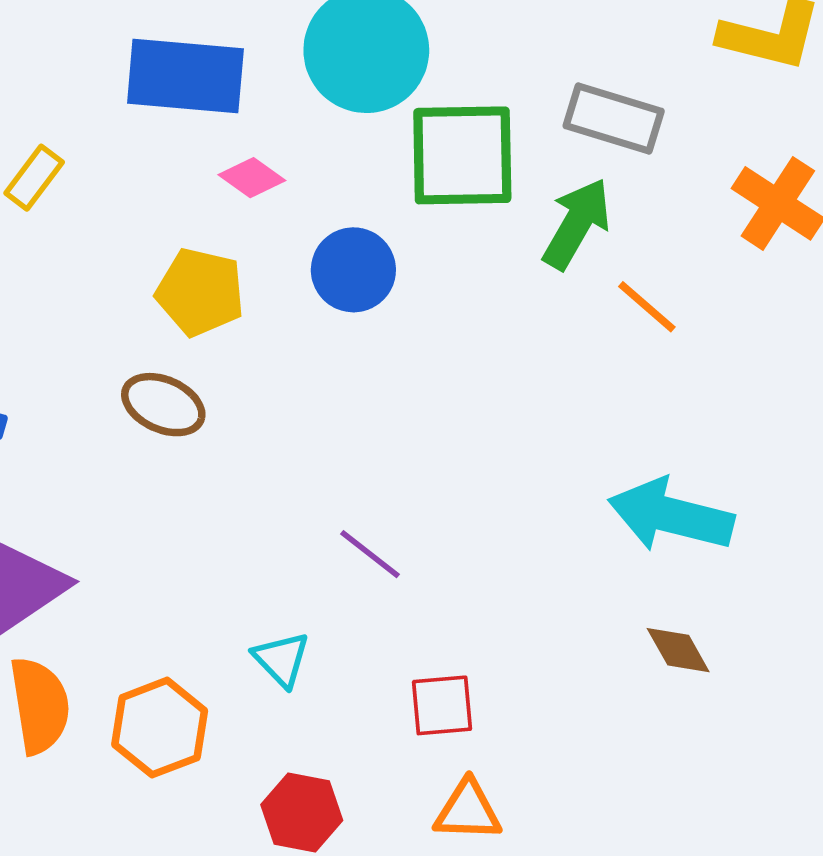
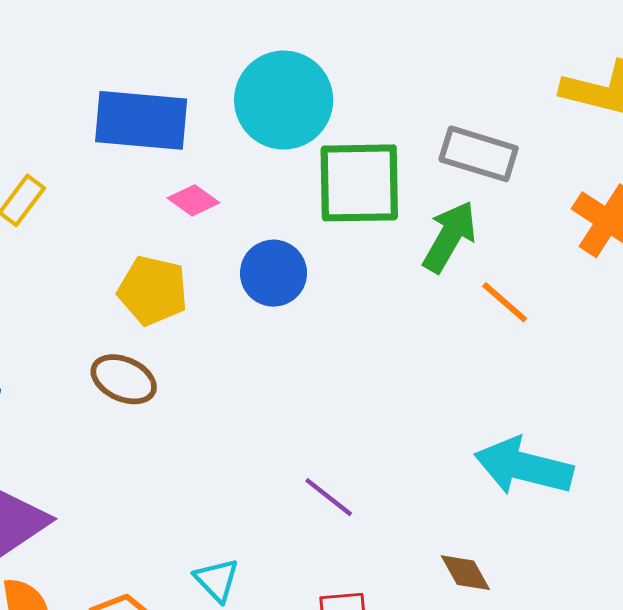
purple line: (370, 554) -> (329, 497), moved
brown diamond: (678, 650) -> (465, 573), moved

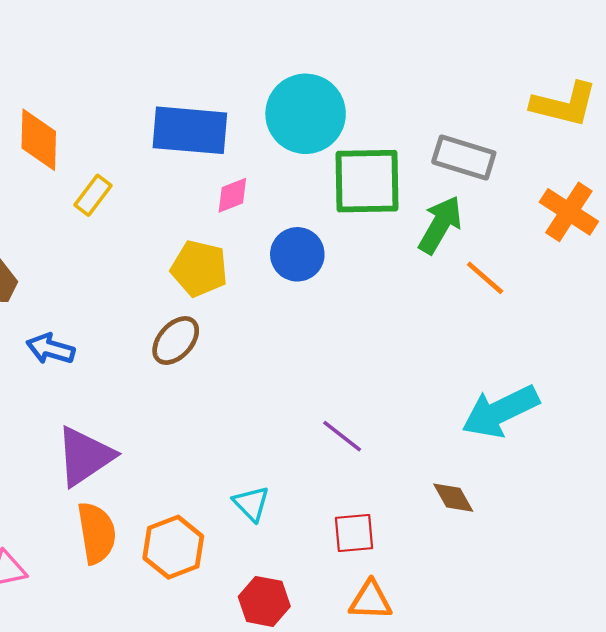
pink diamond: (193, 200) -> (232, 195), turned -57
brown ellipse: (124, 379) -> (176, 341), turned -72
cyan arrow: (524, 467) -> (500, 411), turned -40

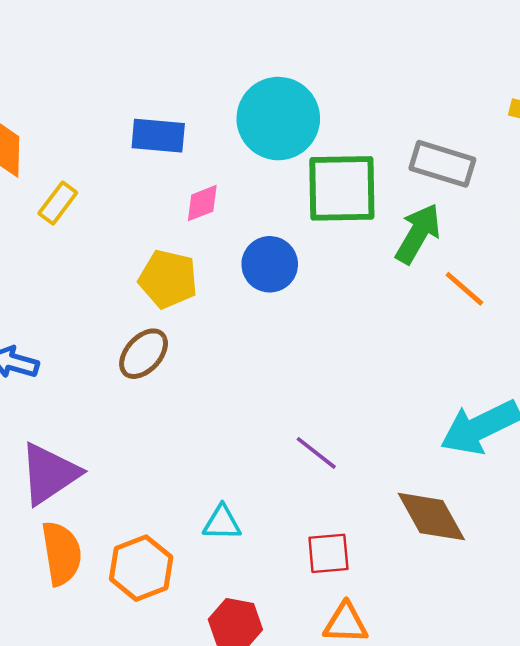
blue rectangle: (190, 130) -> (158, 136), size x0.7
brown diamond: (453, 498) -> (431, 517), size x1.6
cyan triangle: (251, 503) -> (222, 523), turned -45

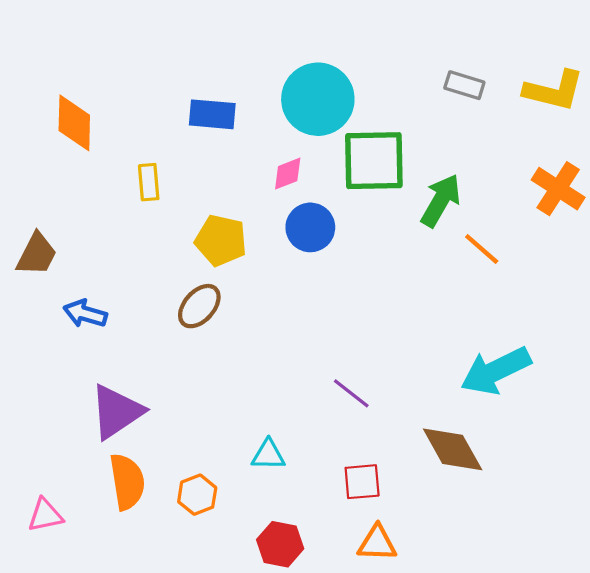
gray rectangle: (442, 164) -> (464, 85), moved, size x0.7
yellow rectangle: (58, 203) -> (149, 182), moved, turned -42
pink diamond: (202, 203) -> (288, 174), moved
orange hexagon: (141, 568) -> (197, 495), size x0.7

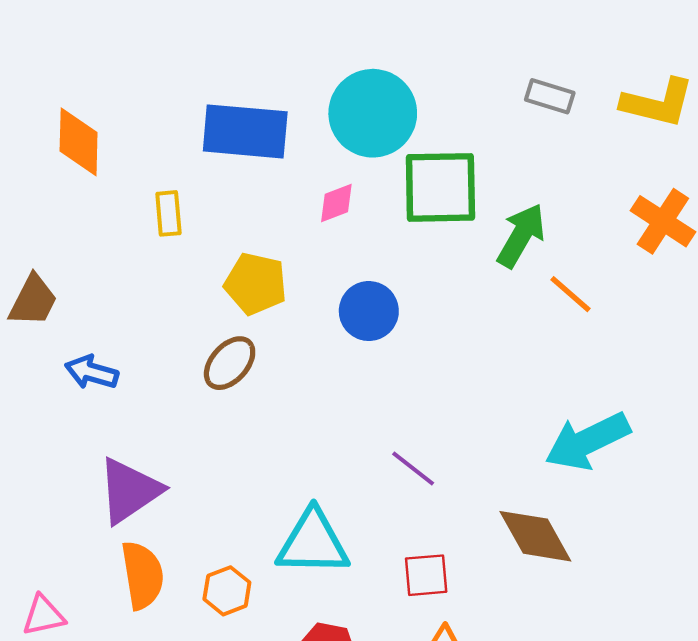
blue rectangle: (212, 114) -> (245, 131), size x1.5
blue circle: (310, 227) -> (369, 311), moved
cyan triangle: (268, 455) -> (313, 543), size x1.8

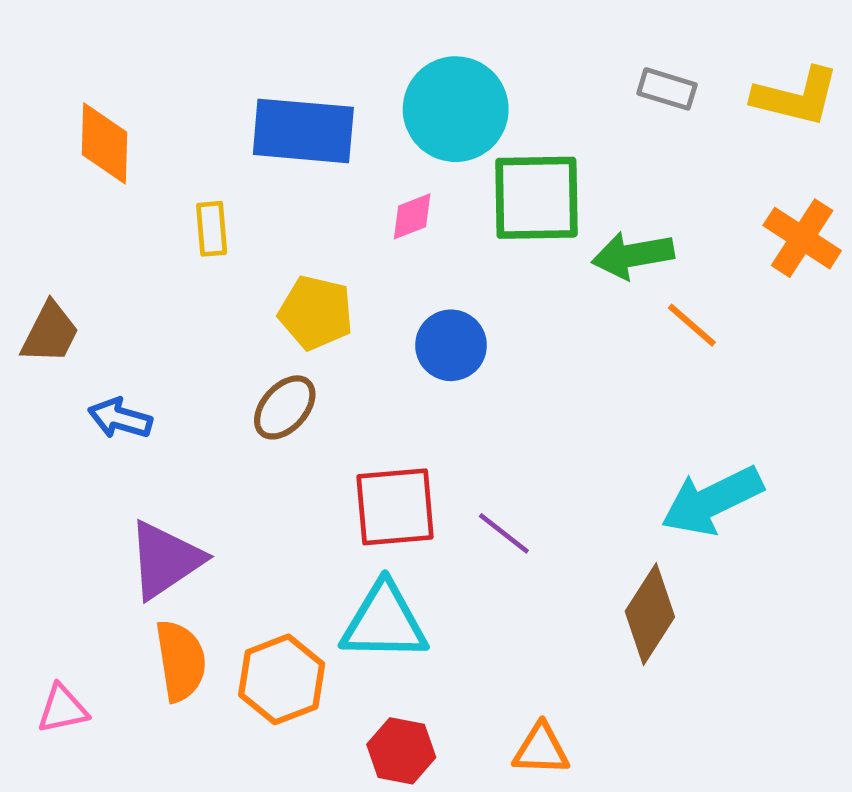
green arrow: (521, 236) -> (633, 255), turned -130
brown diamond: (535, 536) -> (650, 614), turned 62
red square: (426, 575) -> (395, 507), moved, size x1.5
orange hexagon: (227, 591) -> (282, 679), size x1.5

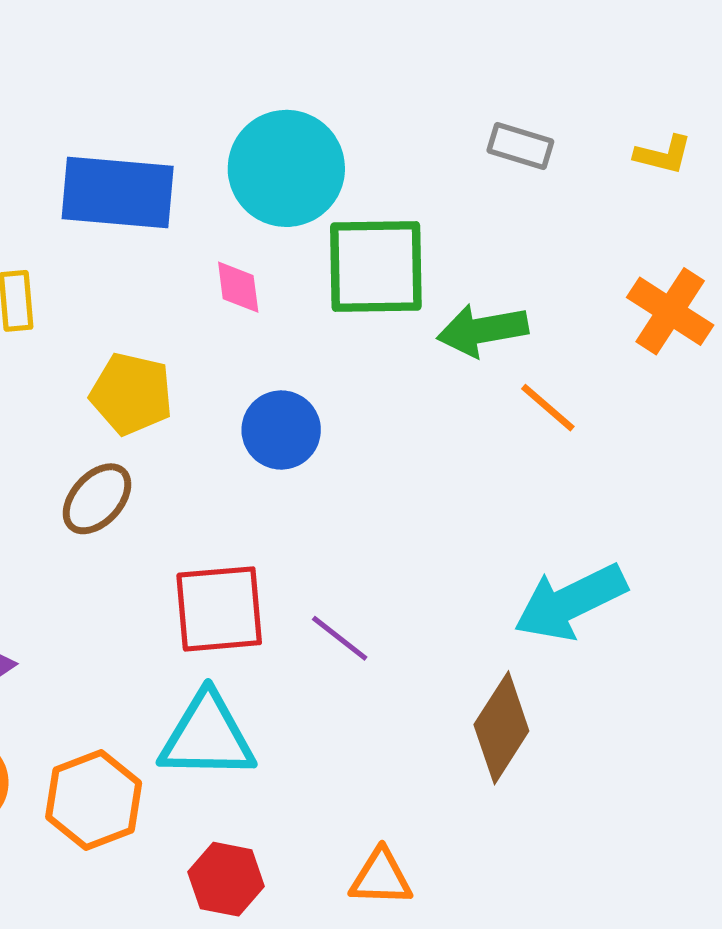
yellow L-shape: (796, 97) -> (663, 155), size x0.6
pink diamond: (412, 216) -> (238, 287), turned -76

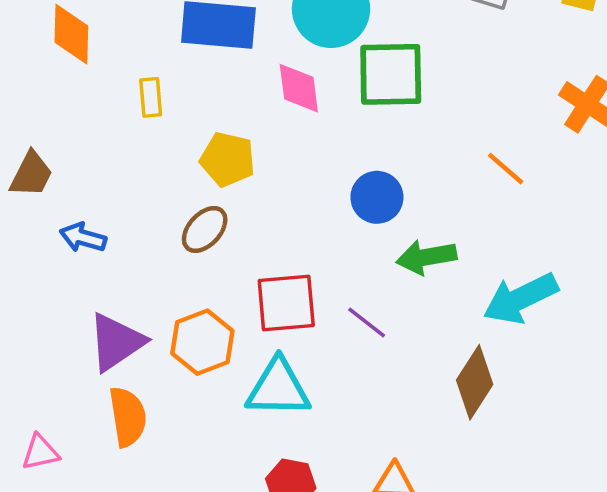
pink diamond: (238, 287) -> (299, 88), size x1.4
green arrow: (483, 330) -> (426, 257), moved
blue circle: (281, 430) -> (377, 197), moved
orange hexagon: (94, 800) -> (202, 342), moved

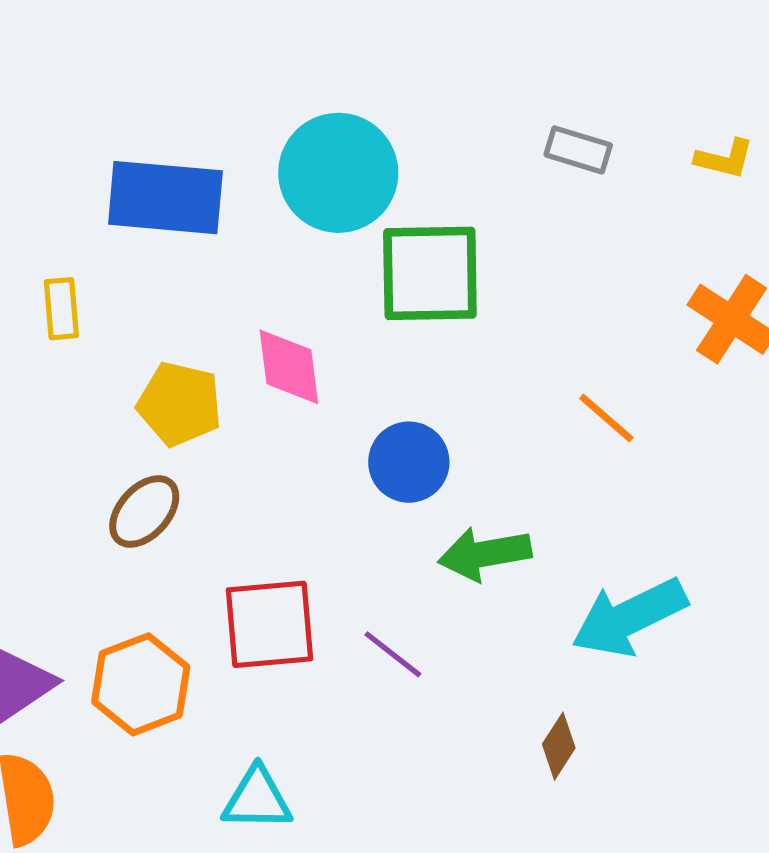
pink diamond: (299, 88) -> (289, 367), moved
brown diamond: (475, 382) -> (559, 746), size x0.6
cyan triangle: (278, 388) -> (257, 799), moved, size x0.7

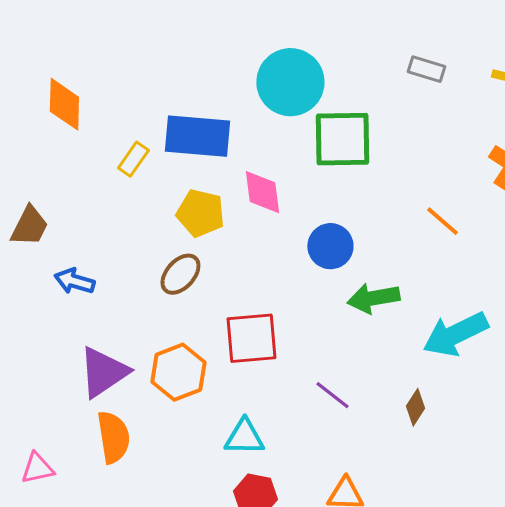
blue rectangle: (165, 198) -> (197, 136), moved
yellow rectangle: (61, 309) -> (133, 159), turned 40
purple line: (393, 654) -> (332, 395), moved

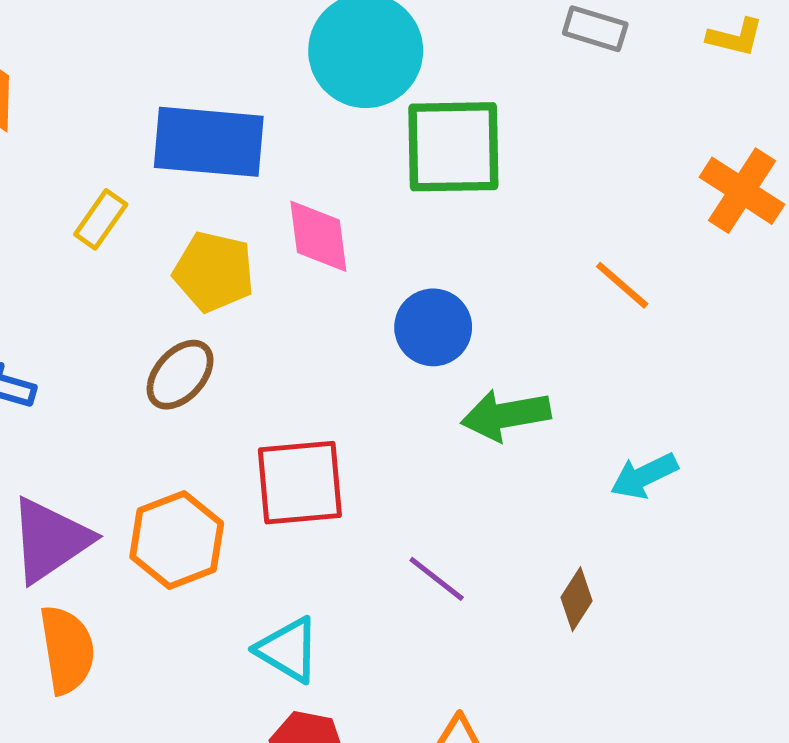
yellow rectangle: (133, 159) -> (101, 219), moved
cyan arrow: (455, 334) -> (644, 476), size x0.6
cyan triangle: (244, 437) -> (288, 650), turned 30

